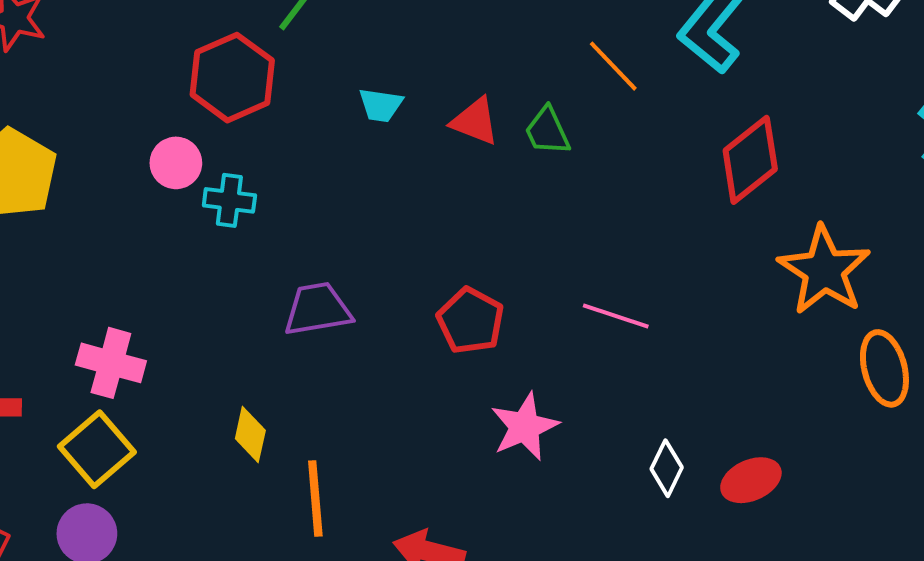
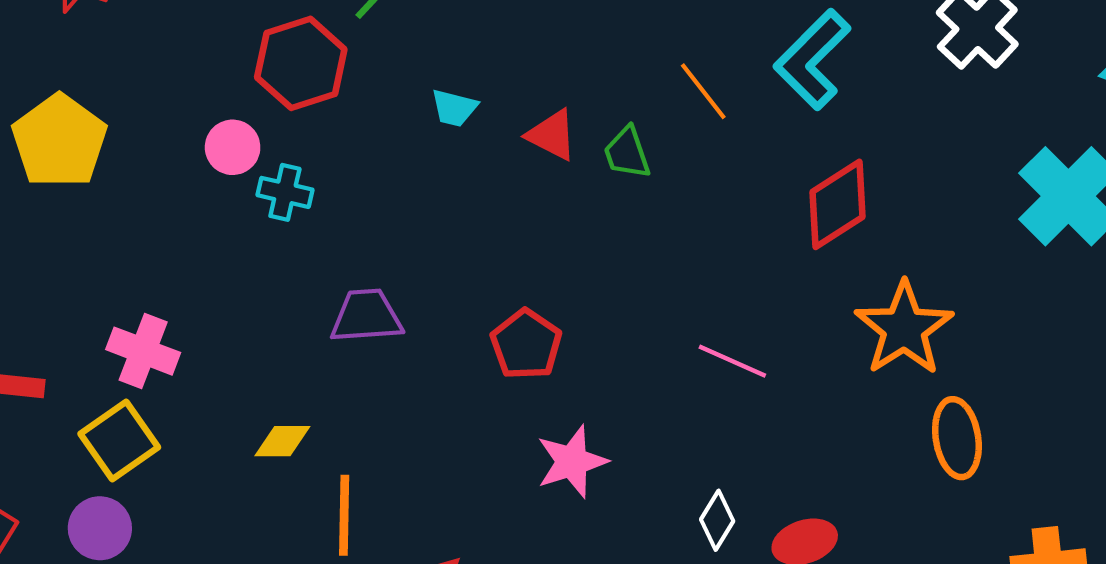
pink line: (616, 316) -> (732, 361), moved
yellow diamond: (250, 435) -> (282, 441), turned 72

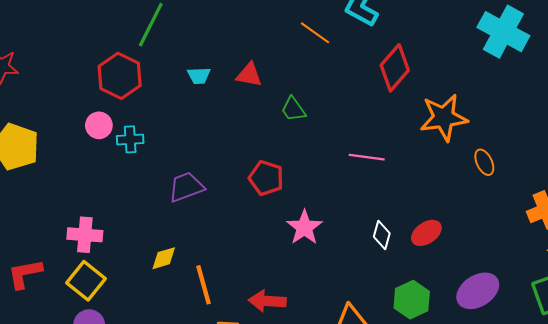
green trapezoid: (627, 153) -> (293, 109), moved
orange star: (904, 328) -> (444, 118), turned -30
orange ellipse: (957, 438) -> (484, 162), size x0.7

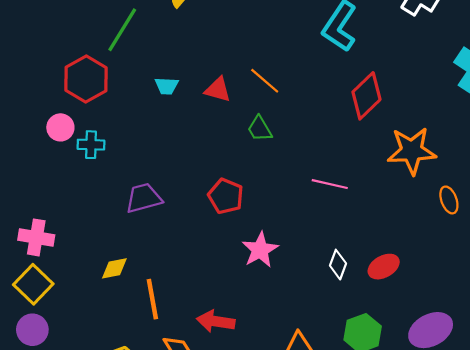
orange line: (315, 33) -> (265, 81), moved

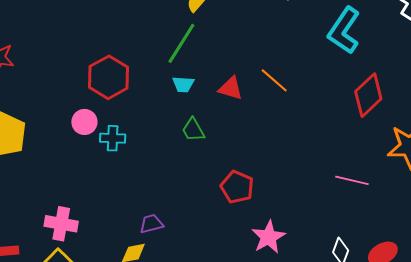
green line: (122, 30) -> (181, 43), moved
green trapezoid: (260, 129) -> (193, 130), moved
pink line: (330, 184) -> (352, 180), moved
purple trapezoid: (144, 198) -> (151, 224), moved, size x0.7

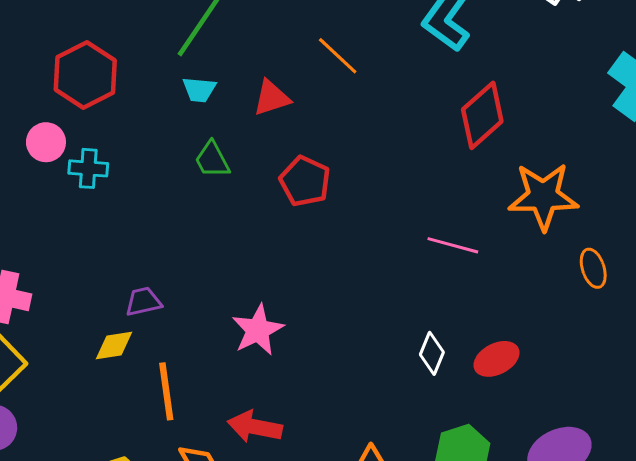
orange line: (274, 80) -> (338, 56), moved
red triangle: (231, 88) -> (272, 98), turned -36
red pentagon: (237, 187) -> (305, 181), moved
pink star: (269, 237) -> (258, 330), moved

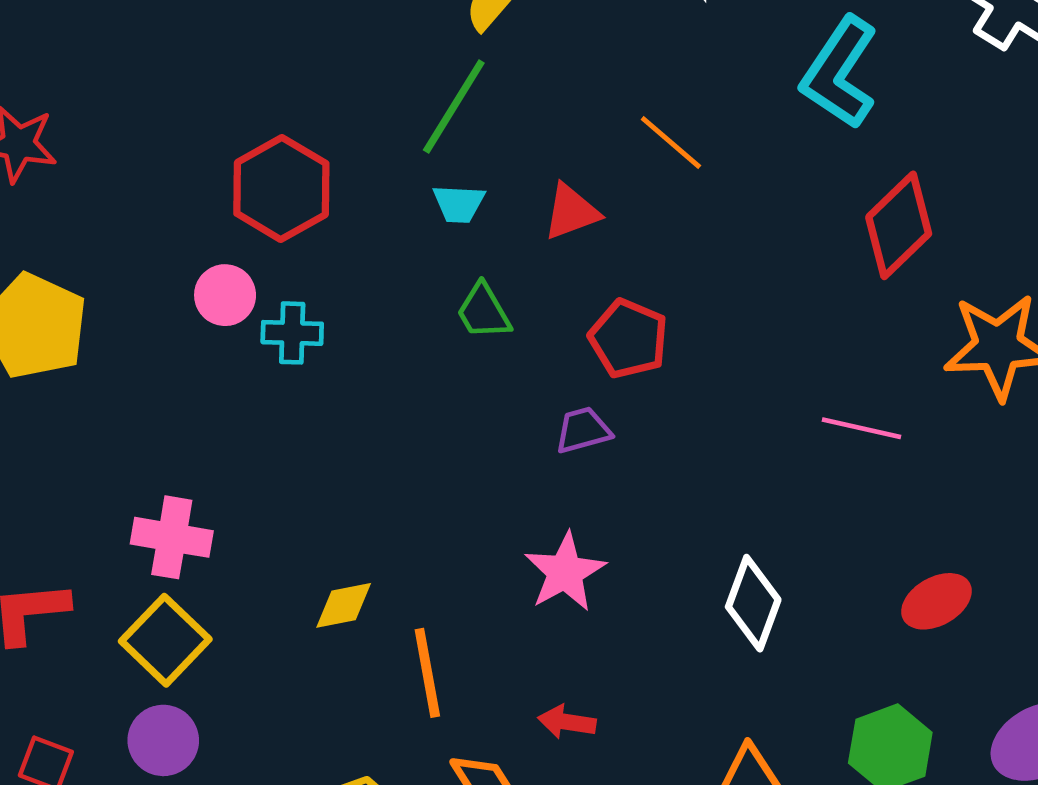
purple trapezoid: (143, 302) -> (583, 430), moved
white diamond: (432, 353) -> (753, 603), moved, size x1.4
red arrow: (255, 427) -> (567, 722), size x0.7

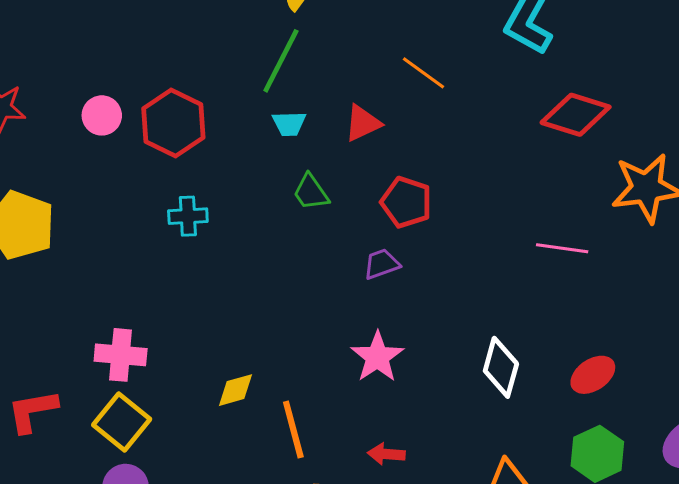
red diamond: (899, 225) -> (576, 115), turned 66
pink circle: (225, 295) -> (102, 115), moved
red ellipse: (936, 601) -> (593, 375), moved

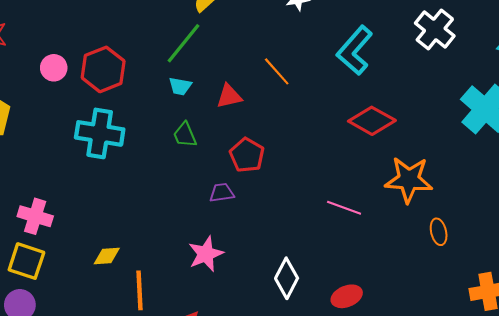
pink circle: (102, 115) -> (54, 68), moved
cyan cross: (188, 216) -> (100, 133), size x1.8
yellow square: (122, 422) -> (26, 261), turned -33

